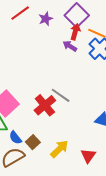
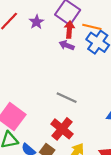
red cross: (45, 105) -> (62, 129), moved

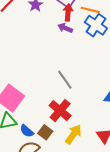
gray line: (67, 98) -> (65, 80), turned 30

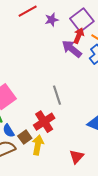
purple arrow: (65, 28) -> (72, 49), size x1.5
yellow arrow: (74, 134) -> (38, 145), moved, turned -42

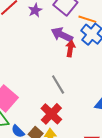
red arrow: (79, 36) -> (70, 48), moved

